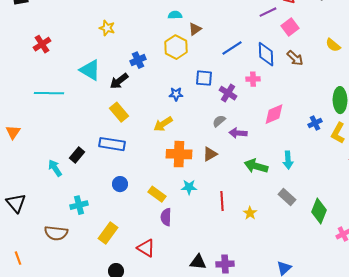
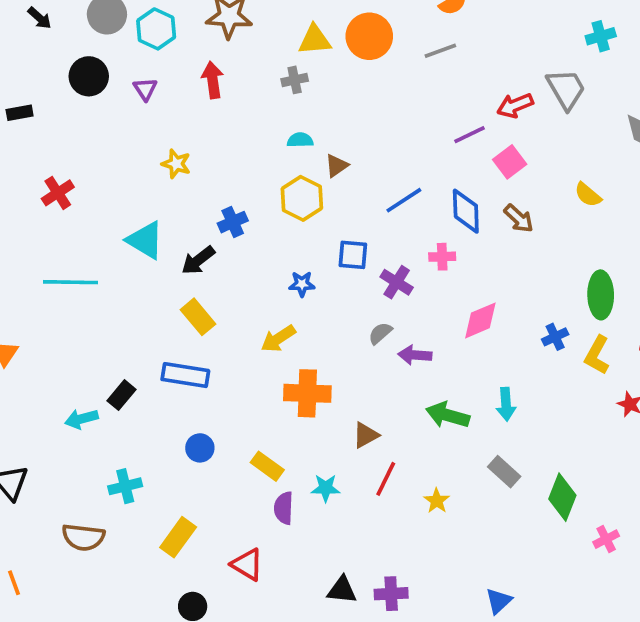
brown triangle: (210, 154) -> (366, 435), moved
cyan arrow: (55, 168) -> (81, 419), turned -72
cyan star: (189, 187) -> (326, 488), moved
red line: (222, 201) -> (386, 479), turned 30

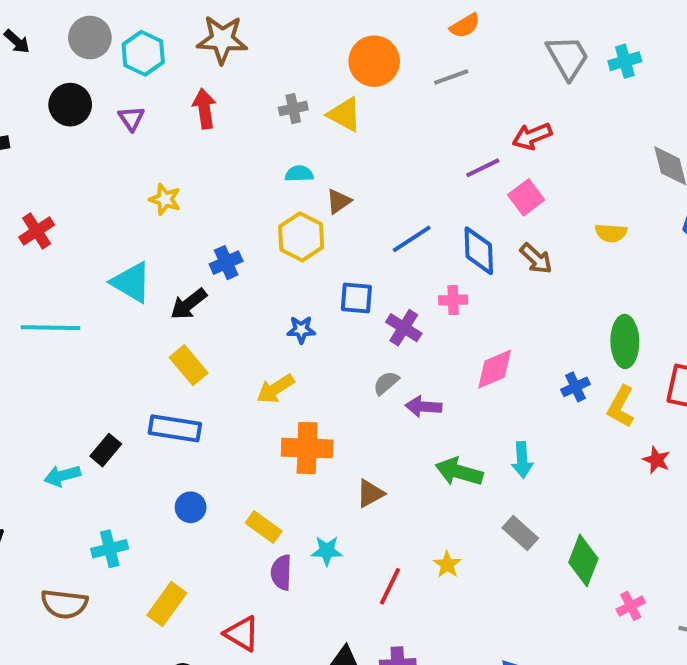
yellow triangle: (315, 40) -> (345, 114), moved, turned 33
gray trapezoid: (566, 89) -> (568, 57), moved
yellow semicircle: (588, 195) -> (611, 233), turned -36
red line: (386, 479) -> (390, 586), moved

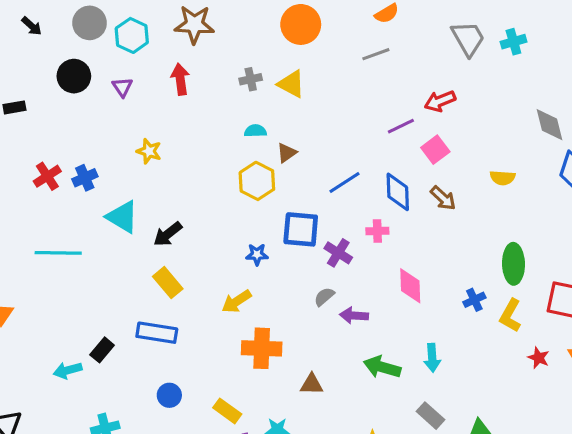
orange circle: (374, 61) -> (301, 24), moved
blue cross: (226, 263) -> (85, 178), moved
blue square: (356, 298) -> (301, 229), size x1.4
pink diamond: (495, 369) -> (410, 286), turned -69
brown triangle: (370, 493) -> (312, 384), turned 30

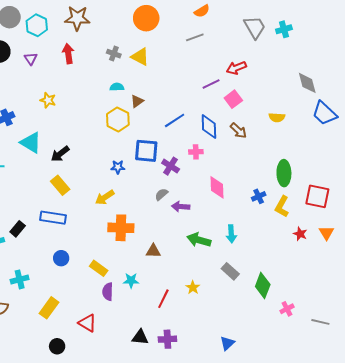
gray cross: (251, 79) -> (114, 54), turned 32

